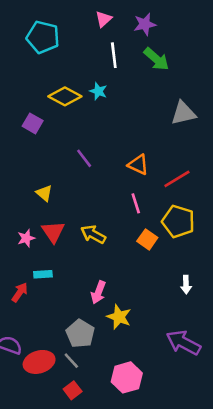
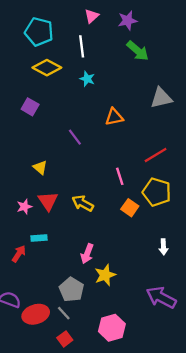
white line: (114, 55) -> (82, 46), moved
yellow diamond: (65, 96) -> (47, 68), moved
orange triangle: (138, 165) -> (114, 117), moved, turned -36
yellow star: (119, 317) -> (105, 275), turned 30

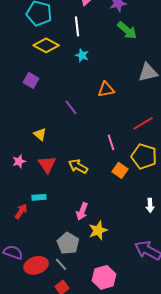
pink star: (24, 207) -> (19, 161), moved

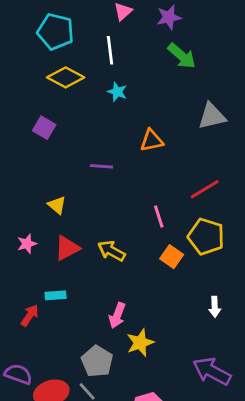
purple line: (71, 107) -> (101, 166), turned -49
red triangle: (47, 164) -> (67, 248), turned 36

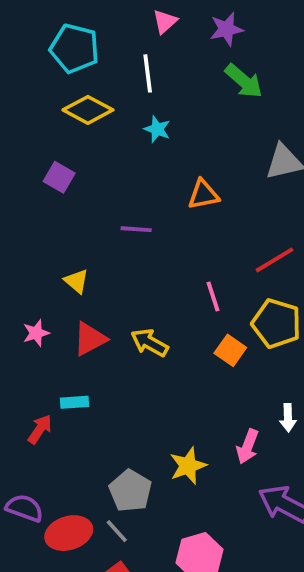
pink arrow: (117, 315) -> (248, 447), moved

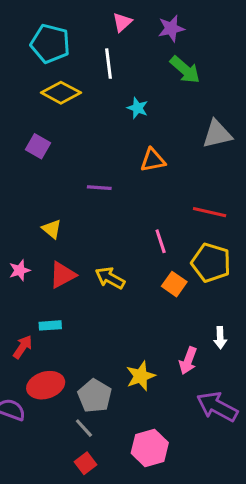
cyan star: (157, 129) -> (138, 108), moved
red line: (275, 260) -> (210, 212), turned 44
red ellipse: (69, 533) -> (46, 385), moved

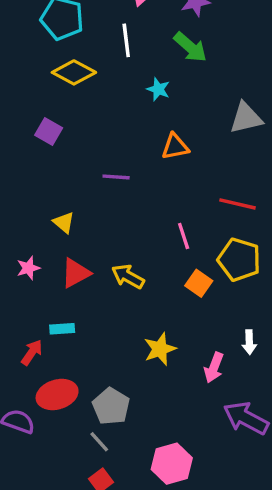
green arrow: (185, 70) -> (190, 47), moved
yellow star: (141, 376) -> (160, 349), moved

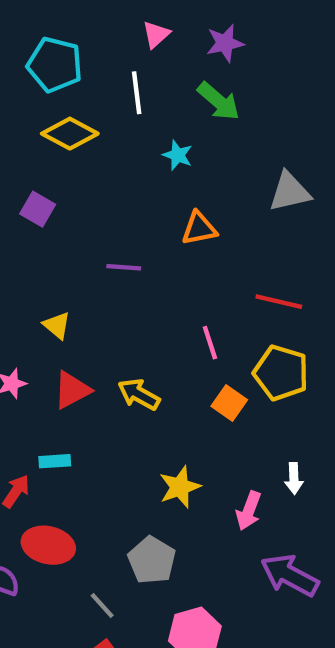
red ellipse: (57, 395) -> (48, 545), turned 30
gray pentagon: (111, 406) -> (152, 560), moved

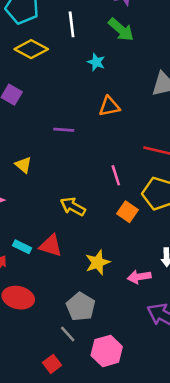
red triangle: (72, 390) -> (51, 246), moved, turned 45
cyan rectangle: (55, 461) -> (22, 247), turned 30
pink arrow: (249, 511) -> (139, 277), turned 60
gray line: (102, 606) -> (68, 334), moved

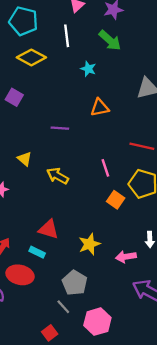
yellow arrow: (73, 207) -> (58, 176), moved
cyan rectangle: (22, 247) -> (37, 252), moved

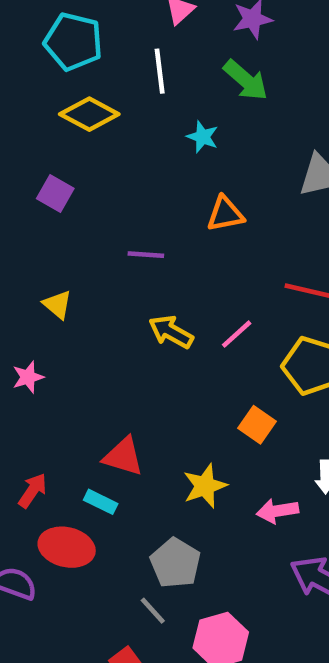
yellow triangle: (25, 159) -> (58, 305), moved
pink line: (105, 168) -> (237, 334), turned 66
yellow arrow: (58, 176) -> (171, 332), moved
orange square: (116, 200) -> (257, 425), moved

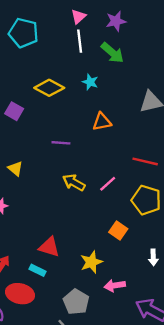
white line: (160, 71) -> (80, 41), moved
yellow diamond: (89, 114) -> (49, 88), moved
pink arrow: (277, 511) -> (115, 285), moved

